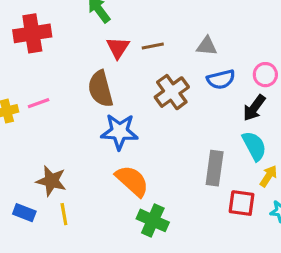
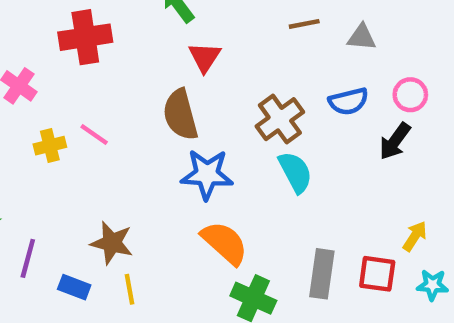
brown line: (153, 46) -> (304, 24), moved
gray triangle: (207, 46) -> (362, 37), moved
pink line: (39, 103) -> (94, 135), turned 55
cyan semicircle: (254, 146) -> (295, 172), moved
gray rectangle: (215, 168) -> (322, 274), moved

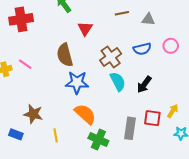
red triangle: (205, 57) -> (85, 28), moved
black arrow: (395, 141) -> (144, 84), moved
red square: (377, 274) -> (152, 118), moved
yellow line: (129, 289) -> (56, 135), moved

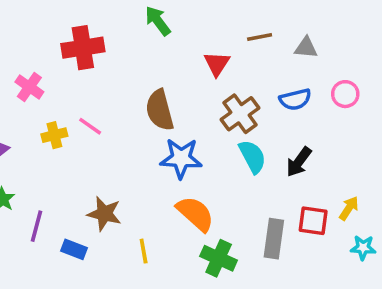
red triangle: (85, 28) -> (217, 64), moved

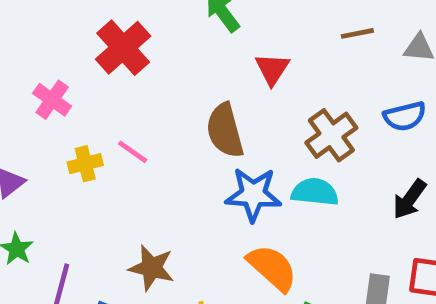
red cross: (83, 48) -> (123, 48), turned -33
red triangle: (217, 64) -> (272, 69), moved
cyan semicircle: (252, 157) -> (315, 192), moved, turned -56

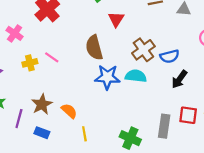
blue semicircle: (405, 116) -> (170, 56), moved
brown star: (152, 268) -> (42, 104), moved, turned 30
orange semicircle: (272, 268) -> (69, 111), moved, size x0.7

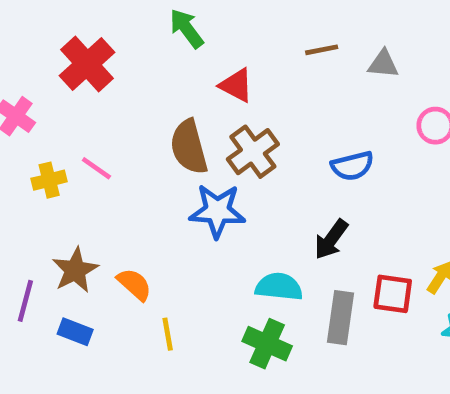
red triangle: (116, 19) -> (236, 85), turned -35
brown cross: (143, 50) -> (253, 152), moved
cyan semicircle: (136, 76) -> (279, 287), moved
black arrow: (179, 79) -> (331, 239), moved

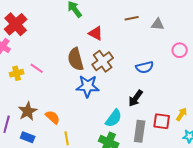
red cross: (87, 64) -> (16, 24), moved
cyan semicircle: (279, 287) -> (114, 118), turned 120

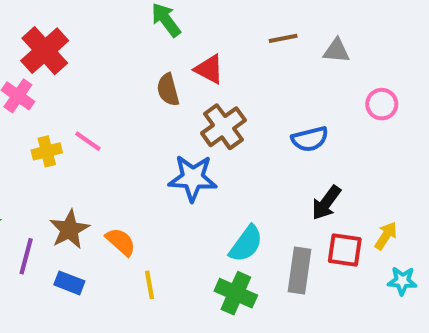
brown semicircle: (76, 59) -> (168, 90), moved, size x0.7
black arrow: (136, 98) -> (326, 203), moved

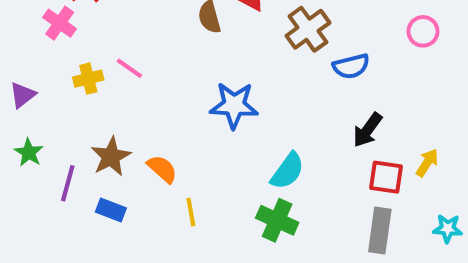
brown cross: (223, 127) -> (308, 29), moved
gray rectangle: (300, 271) -> (380, 231), moved
cyan star: (402, 281) -> (448, 228), moved

